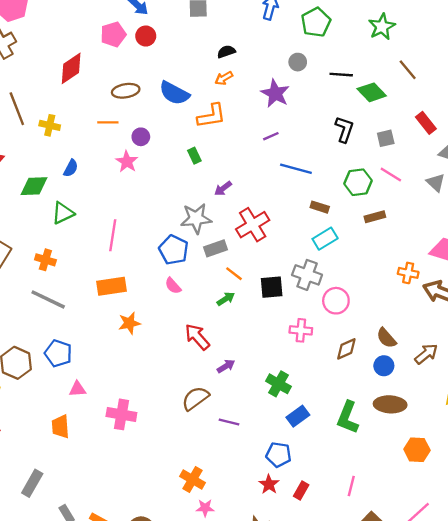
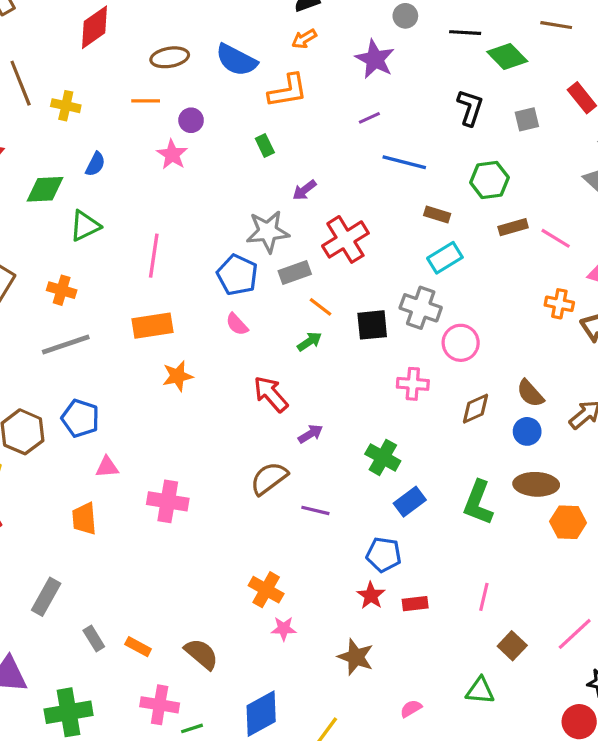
brown line: (408, 70) -> (556, 25), turned -40
pink line: (391, 175) -> (556, 238), moved
gray line: (48, 299) -> (66, 344), turned -44
orange hexagon: (417, 450) -> (568, 522), moved
red rectangle: (301, 491) -> (415, 604), turned 54

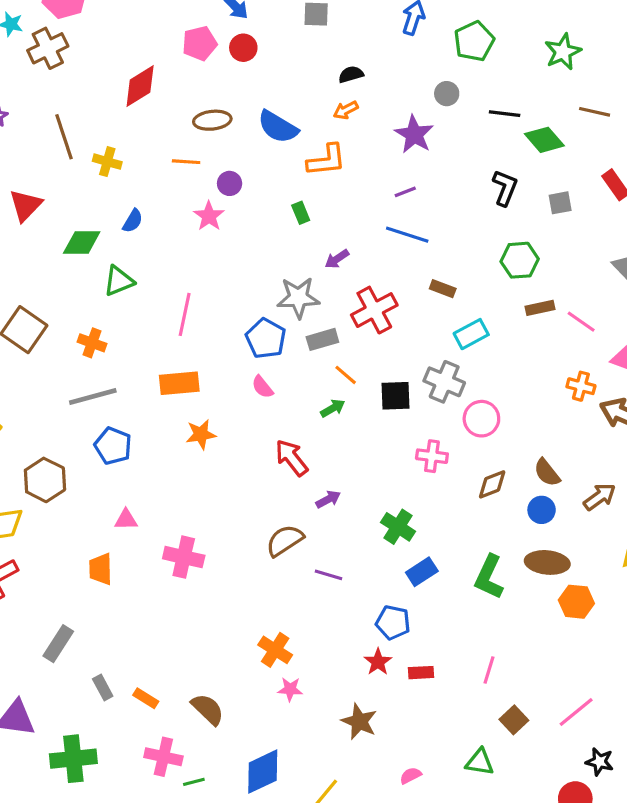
blue line: (404, 162) -> (407, 235), moved
brown rectangle: (437, 215) -> (443, 289), moved
blue pentagon: (80, 418) -> (113, 446), moved

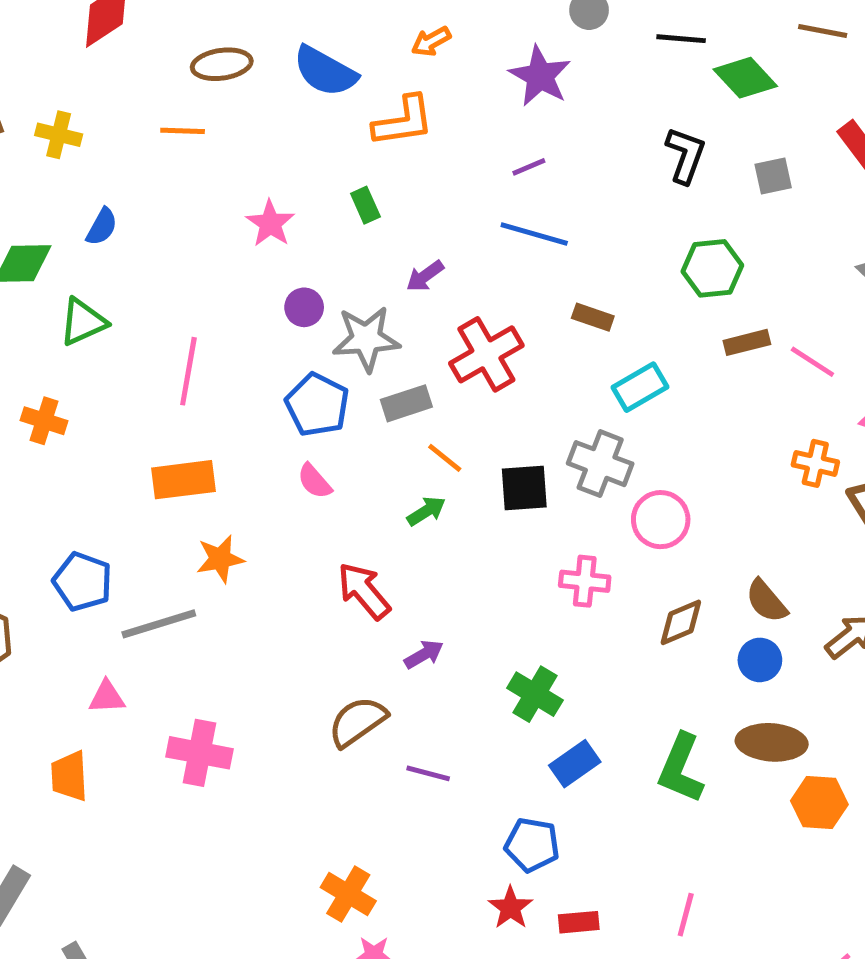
purple circle: (230, 183) -> (304, 307), moved
pink star: (209, 216) -> (270, 223), moved
gray line: (93, 397) -> (159, 624), moved

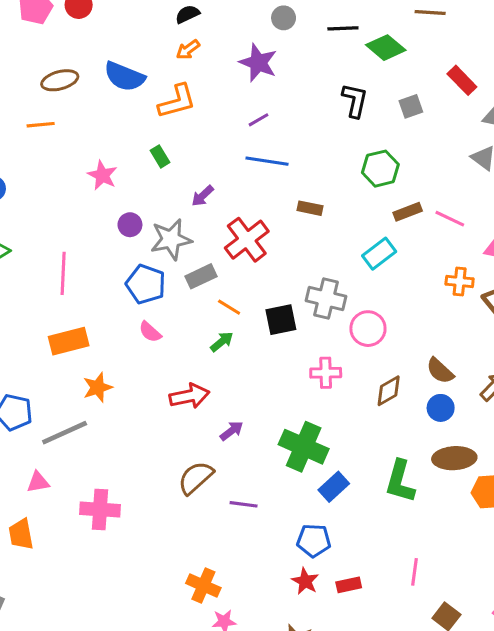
cyan rectangle: (640, 387) -> (379, 254), moved
red arrow: (364, 591) -> (189, 396), turned 126
green cross: (535, 694) -> (304, 447), size x1.4

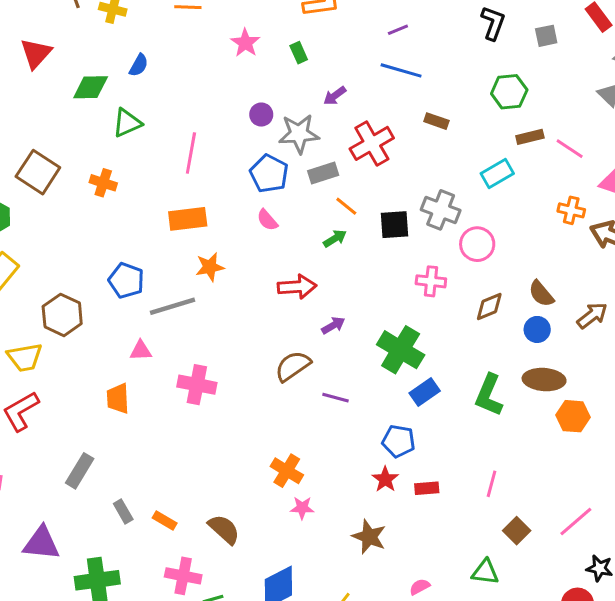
pink star: (102, 175) -> (245, 43), moved

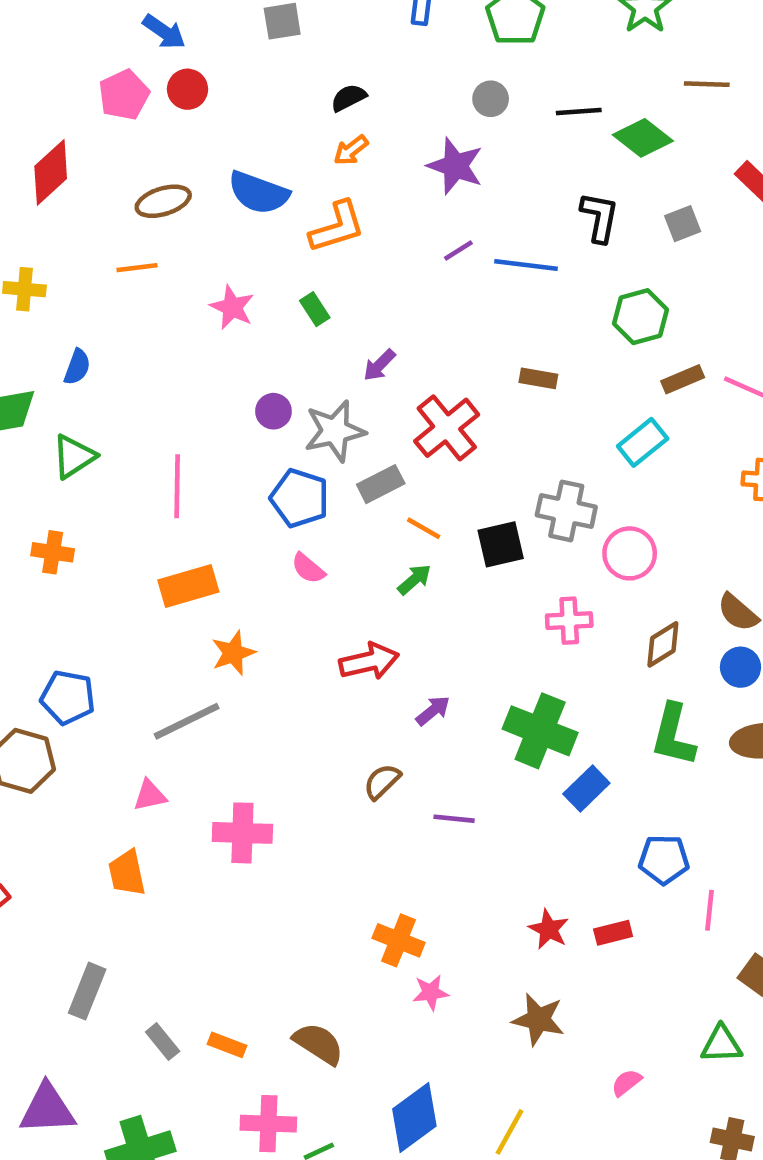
blue line: (401, 70) -> (526, 265), moved
blue pentagon: (126, 281) -> (68, 697), moved
brown semicircle: (293, 366) -> (382, 782), size x0.7
green L-shape: (489, 395) -> (673, 735), moved
blue pentagon: (399, 441) -> (664, 859), moved

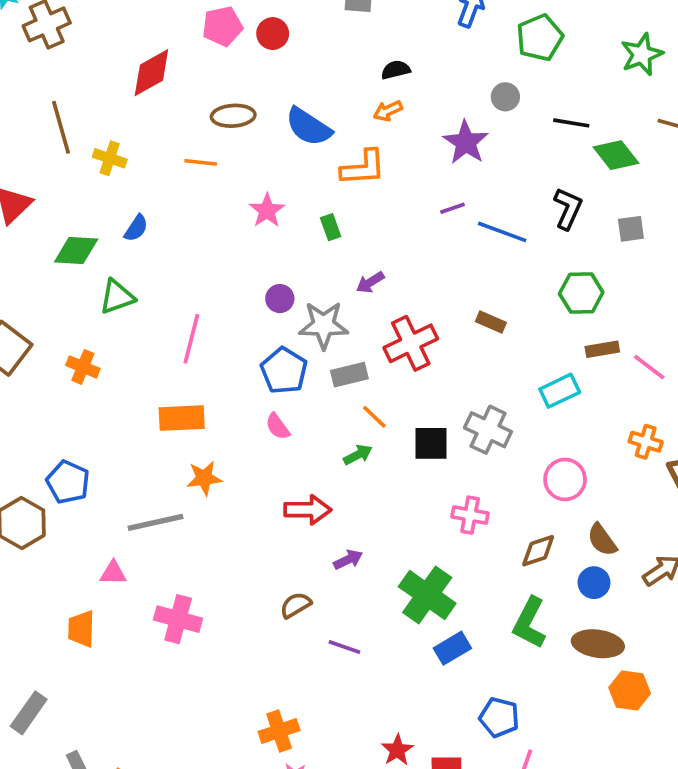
pink circle: (630, 553) -> (565, 479), moved
orange cross: (399, 940) -> (279, 731), turned 36

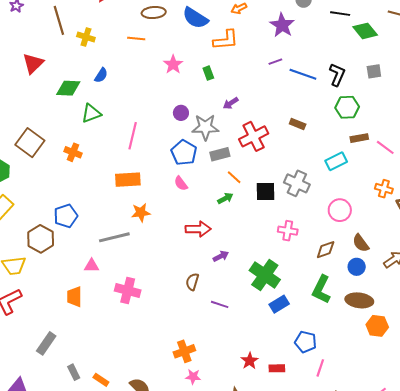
black L-shape: (568, 209) -> (337, 75), moved
blue pentagon: (68, 482) -> (66, 216), turned 30
brown semicircle: (296, 605) -> (192, 282), turned -42

